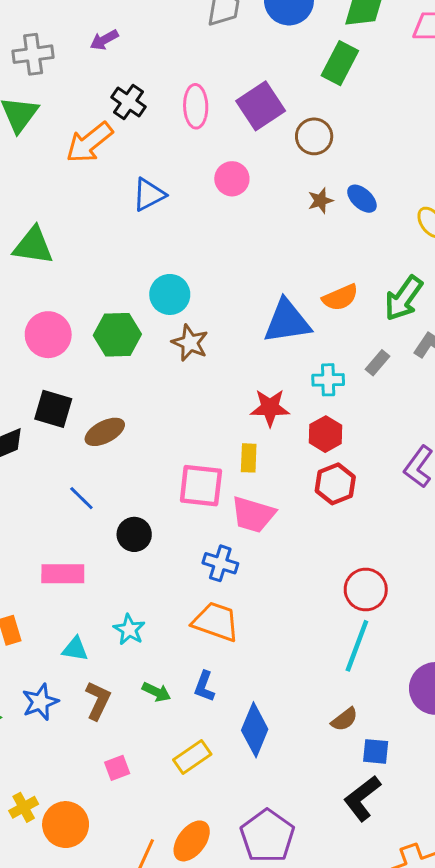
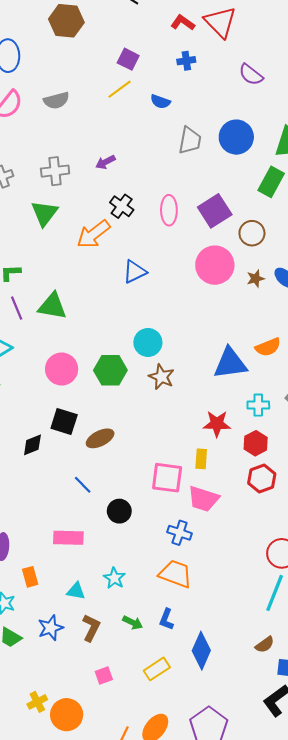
pink circle: (232, 179) -> (215, 265), moved, size x1.6

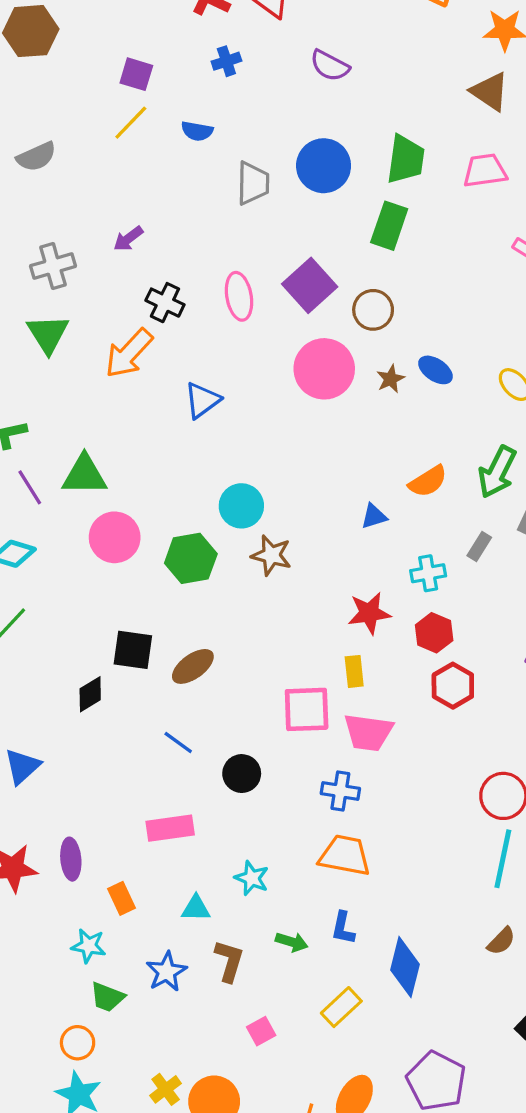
blue triangle: (230, 363) -> (374, 516), size x0.5
pink circle: (62, 369) -> (115, 537), moved

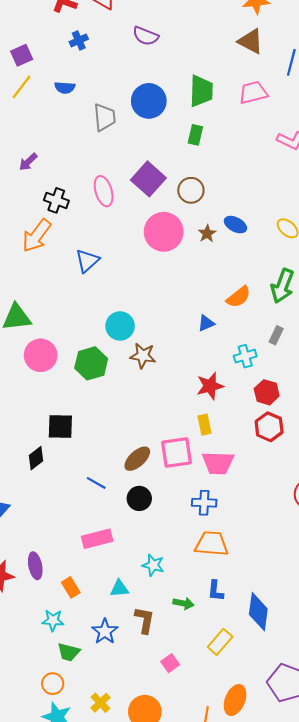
purple square: (136, 74) -> (22, 55), turned -35
green rectangle: (389, 226) -> (195, 135), size x0.7
red hexagon: (434, 633) -> (267, 392), moved
brown ellipse: (193, 666) -> (137, 459), moved
yellow cross: (166, 1089) -> (100, 703), moved

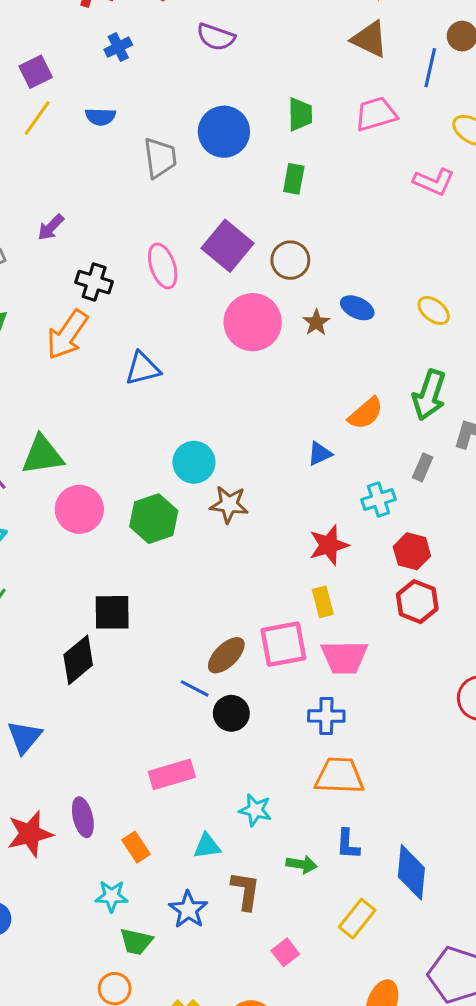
green trapezoid: (201, 91) -> (300, 114), size x0.7
blue triangle: (87, 261) -> (143, 369), turned 30
black diamond: (36, 458) -> (78, 660), size x1.4
blue line: (96, 483) -> (195, 688), moved

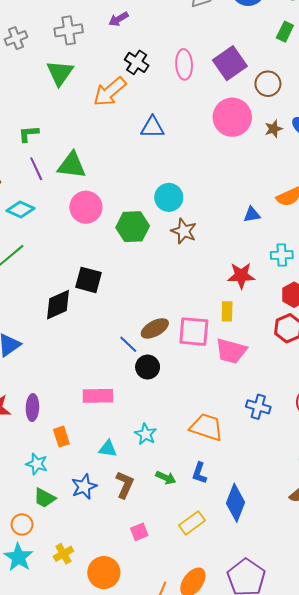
blue cross: (326, 716) -> (258, 407), moved

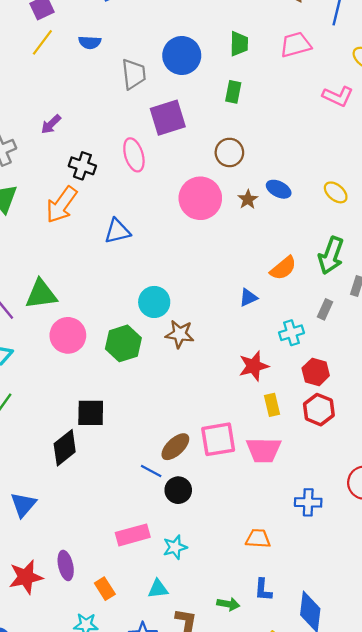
purple square: (230, 63) -> (168, 118), moved, turned 32
yellow rectangle: (227, 311) -> (272, 405), moved
orange trapezoid: (206, 427) -> (258, 539), size x0.7
cyan star: (146, 434) -> (175, 547), moved, turned -30

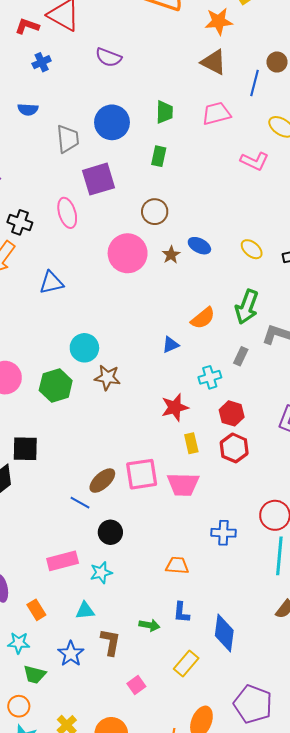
black circle: (178, 490) -> (110, 532), moved

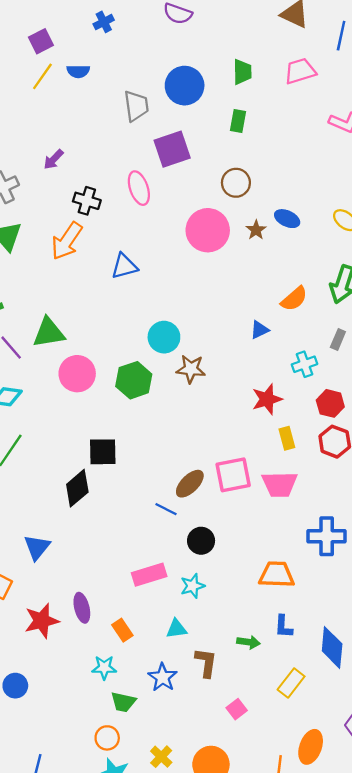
blue semicircle: (28, 109) -> (78, 71), moved
blue cross: (223, 533) -> (327, 536), size x1.4
orange trapezoid: (177, 565) -> (277, 575), size x1.4

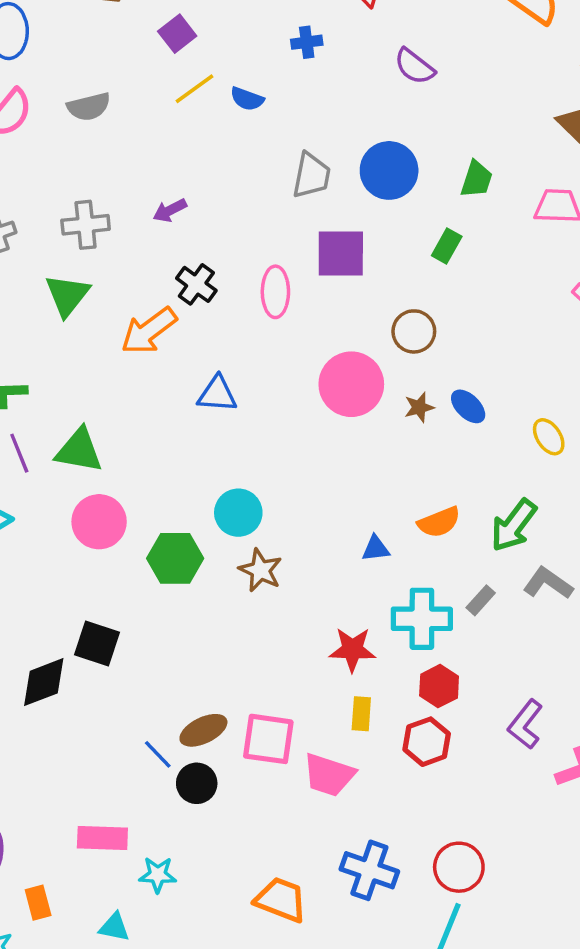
purple square: (41, 41) -> (177, 34), moved, turned -30
cyan cross: (305, 364) -> (422, 619), size x1.6
black circle: (201, 541) -> (197, 783), moved

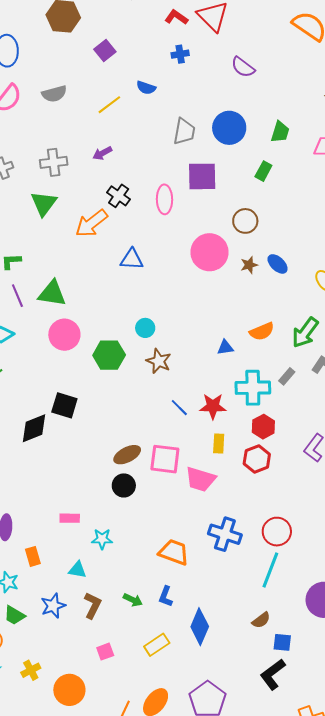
yellow line: (195, 89) -> (109, 105), moved
cyan circle: (238, 513) -> (145, 328), size x0.7
blue line: (158, 754) -> (179, 408), moved
pink rectangle: (102, 838) -> (70, 518), size x0.7

